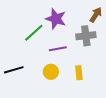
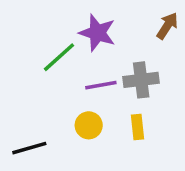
gray cross: (86, 36) -> (141, 80), moved
black line: (14, 70) -> (29, 148), moved

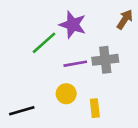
yellow rectangle: (138, 127) -> (95, 108), moved

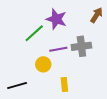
yellow circle: (66, 94) -> (43, 64), moved
yellow rectangle: (95, 108) -> (64, 84), moved

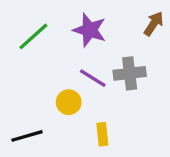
green line: (34, 33) -> (33, 36), moved
purple line: (58, 49) -> (93, 78), turned 42

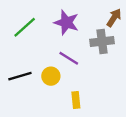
gray cross: (130, 73) -> (102, 42), moved
black line: (27, 136) -> (20, 76), moved

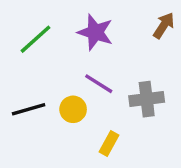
gray cross: (102, 42) -> (147, 99), moved
yellow rectangle: (76, 100) -> (109, 144), turned 35

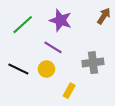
purple line: (99, 84) -> (53, 47), moved
black line: (29, 109) -> (18, 69), turned 42

